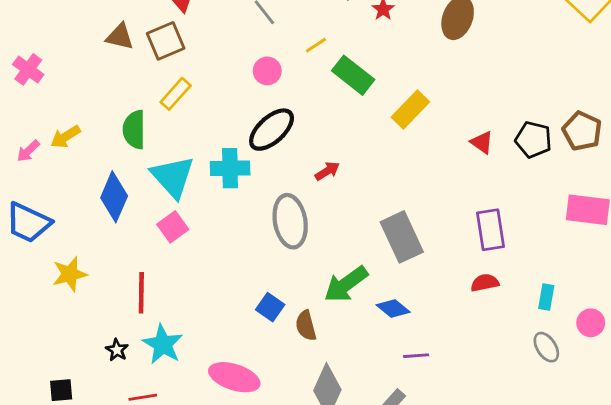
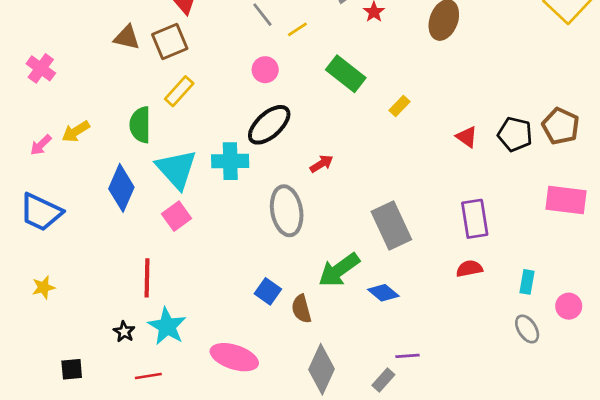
yellow line: (316, 45) -> (297, 29), moved
yellow rectangle: (410, 110) -> (399, 106), size x0.6
yellow star: (70, 274) -> (43, 287), moved, size x0.7
purple line: (416, 356) -> (408, 356), moved

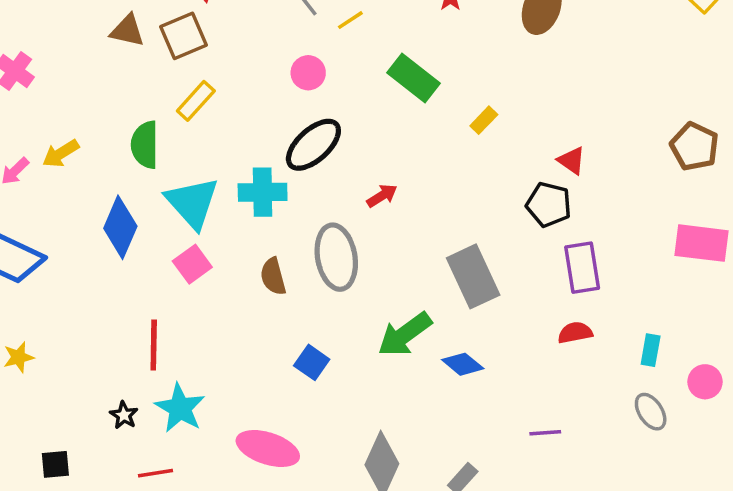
black pentagon: (515, 134) -> (549, 204), moved
brown semicircle: (301, 309) -> (273, 276), moved
purple line: (408, 356) -> (545, 433), moved

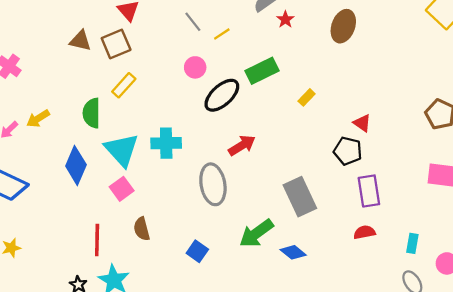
green rectangle: (414, 78) -> (262, 71), turned -64
black ellipse: (313, 145) -> (222, 95), moved
red arrow: (382, 196) -> (242, 145), size x1.4
brown semicircle: (273, 276) -> (142, 229), moved

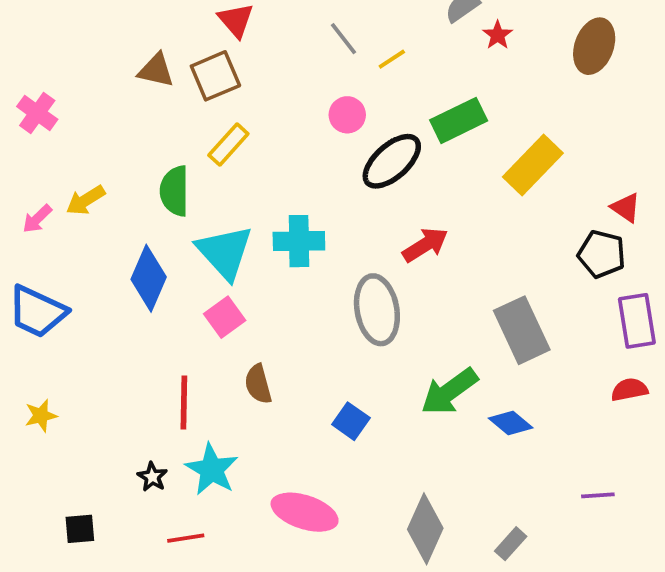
yellow rectangle: (307, 97) -> (533, 165), size x2.0

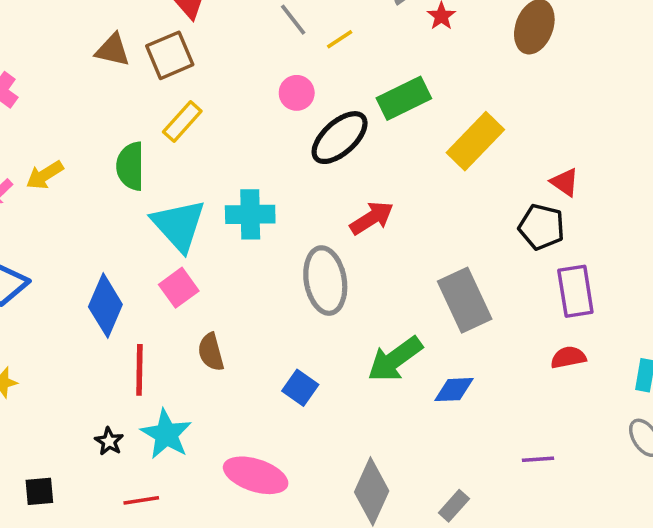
blue diamond: (149, 278) -> (105, 306), moved
blue diamond: (511, 423) -> (454, 390), turned -42

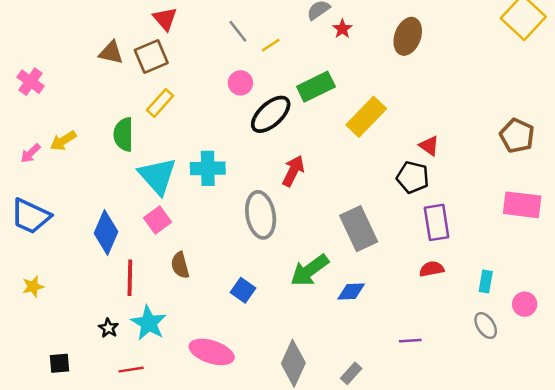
red arrow: (372, 218) -> (293, 171), turned -32

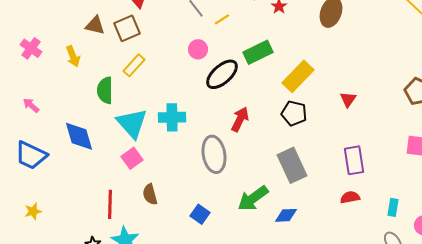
yellow arrow: (63, 141) -> (73, 56), moved, turned -80
red triangle: (429, 146) -> (348, 99), turned 30
pink arrow: (31, 153) -> (31, 105), turned 84
black pentagon: (413, 177) -> (294, 113), moved
blue diamond: (106, 232) -> (79, 136), moved, turned -40

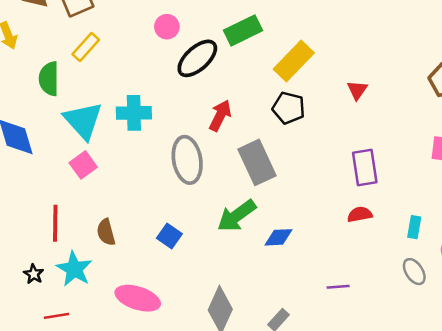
gray rectangle: (292, 165) -> (257, 162), moved
brown semicircle: (150, 194) -> (106, 232), moved

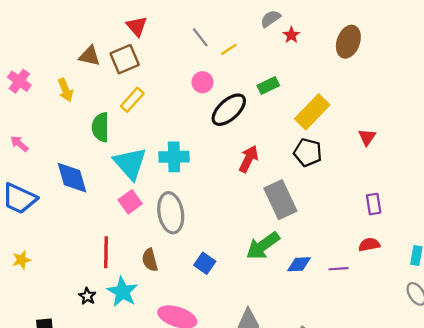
green rectangle: (243, 30) -> (268, 86), size x0.7
gray ellipse: (187, 160) -> (171, 213), moved
purple rectangle: (365, 167) -> (374, 204), size x0.7
purple line: (338, 287) -> (338, 269), moved

